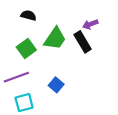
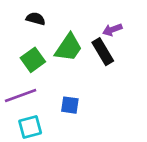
blue square: (56, 85) -> (70, 105), turned -32

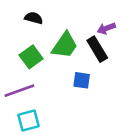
blue square: (70, 105) -> (82, 80), moved

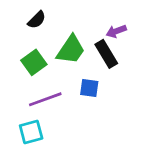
black semicircle: (34, 18) -> (37, 20), turned 120
purple line: (19, 91) -> (45, 99), moved

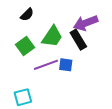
purple arrow: (116, 31) -> (86, 23), size x1.6
purple line: (45, 99) -> (46, 65), moved

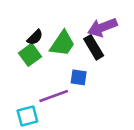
black semicircle: (27, 15) -> (35, 37), moved
purple line: (46, 65) -> (54, 96), moved

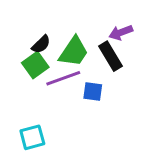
purple arrow: (102, 27) -> (121, 32), size x0.7
purple line: (54, 96) -> (63, 78), moved

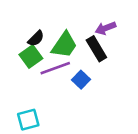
blue square: (93, 92) -> (81, 80), turned 36

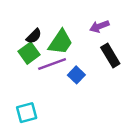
black rectangle: (96, 49) -> (110, 56), moved

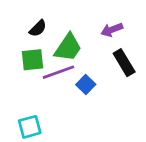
black semicircle: (34, 36) -> (38, 28), moved
green square: (29, 53) -> (32, 60), turned 30

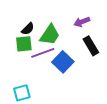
black semicircle: (38, 28) -> (28, 29), moved
blue square: (86, 84) -> (63, 62), size x1.5

